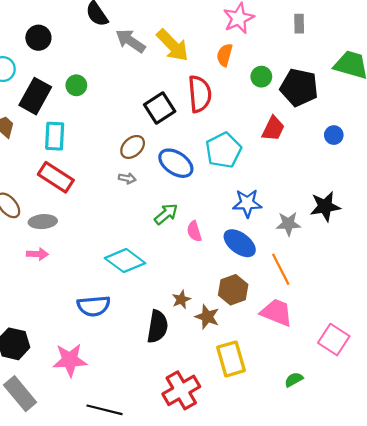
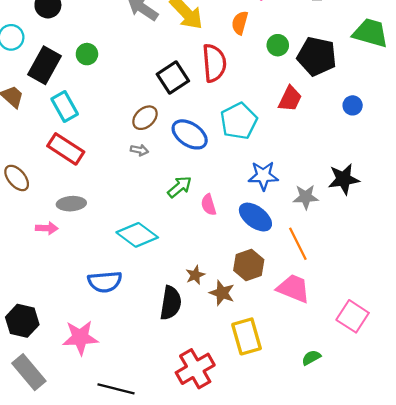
cyan rectangle: (55, 136) -> (65, 107), turned -32
gray ellipse: (43, 222) -> (71, 204), moved

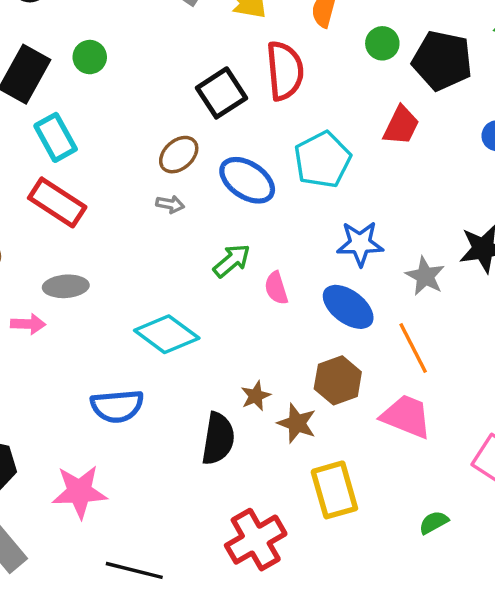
gray star: (306, 197) -> (425, 276), turned 30

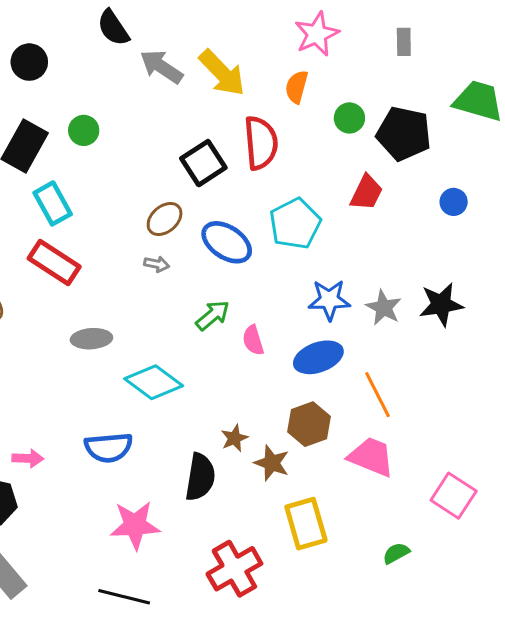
gray star: (425, 276) -> (384, 308), moved
gray ellipse: (66, 286) -> (91, 339), moved
blue ellipse: (348, 307) -> (318, 357), turned -57
pink arrow: (28, 324) -> (28, 458), moved
pink star: (79, 492) -> (135, 525), moved

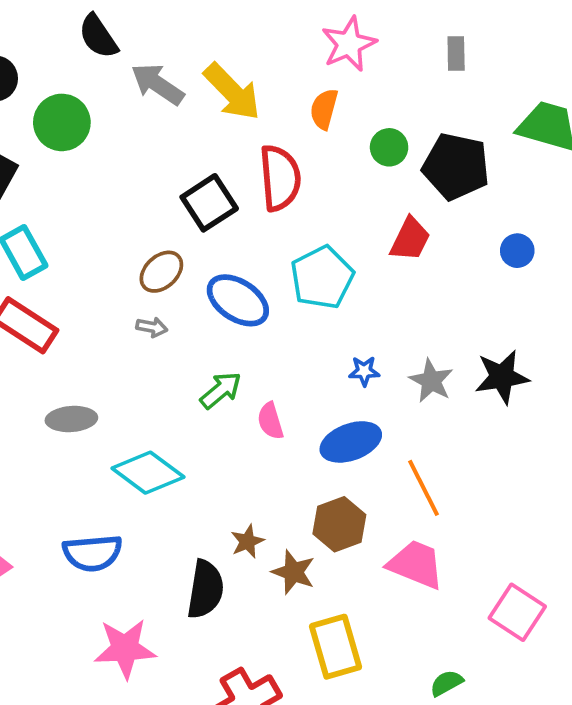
green circle: (84, 130) -> (62, 122), moved, size x1.5
blue star: (329, 300) -> (364, 371), size x0.6

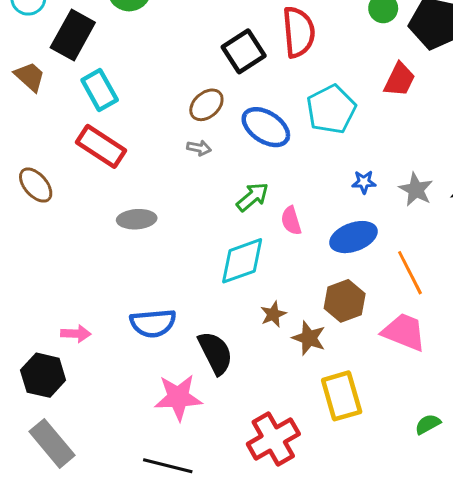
cyan diamond: (148, 473) -> (242, 261), moved, turned -56
black semicircle: (205, 589) -> (215, 353), moved, turned -36

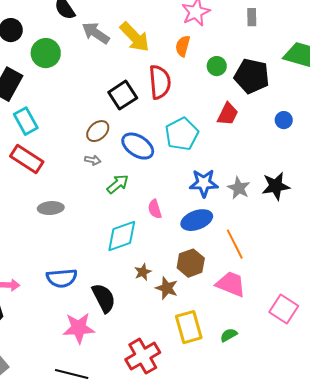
blue star: (364, 182) -> (204, 183), size x1.8
green arrow: (252, 197) -> (118, 184), moved
green semicircle: (428, 424) -> (229, 335), moved

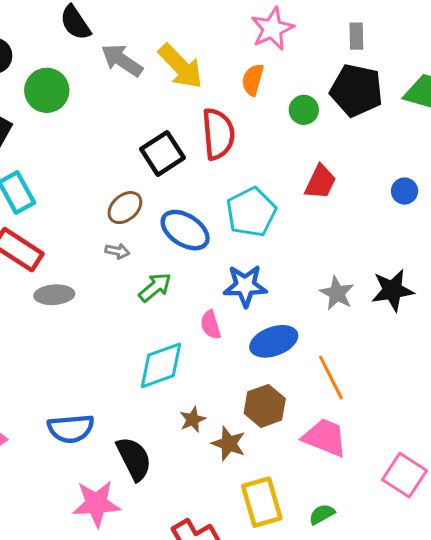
black pentagon: (252, 76) -> (356, 90), moved
blue star: (204, 183) -> (245, 286), moved
gray ellipse: (51, 208) -> (54, 295), moved

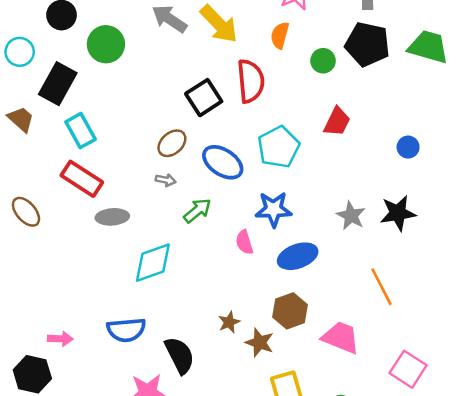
blue circle: (405, 191) -> (408, 147), moved
cyan diamond: (161, 365) -> (153, 263), moved
orange line: (331, 377) -> (381, 287), moved

